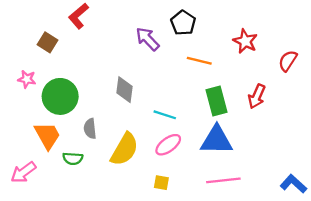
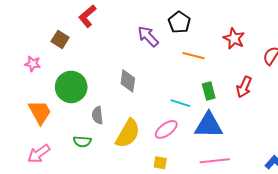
pink star: (27, 79) -> (33, 64), moved
green rectangle: (216, 101) -> (209, 91), size x0.7
cyan line: (165, 115) -> (180, 103), moved
orange trapezoid: (47, 136) -> (40, 112), moved

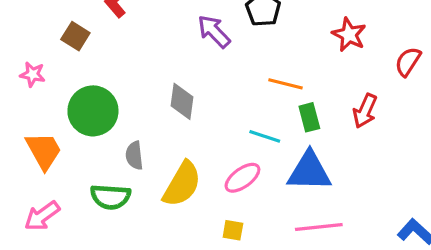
orange line: (194, 56) -> (285, 84), moved
green semicircle: (82, 142) -> (110, 197), size x1.4

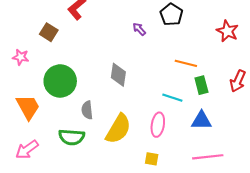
purple arrow: (214, 31) -> (139, 29), size x0.6
blue triangle: (309, 171) -> (201, 120), size x0.7
pink ellipse: (242, 178) -> (158, 125), turned -45

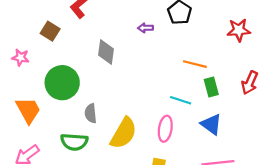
purple arrow: (139, 29) -> (146, 28), turned -48
red star: (227, 31) -> (239, 30), turned -30
gray diamond: (118, 75) -> (106, 52), moved
blue triangle: (201, 120) -> (211, 124), turned 35

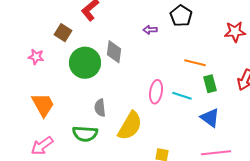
green circle: (62, 83) -> (85, 63), moved
pink ellipse: (165, 129) -> (156, 92), moved

